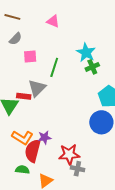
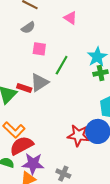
purple star: (45, 138) -> (33, 164), moved, size x1.5
red semicircle: (33, 151) -> (22, 145), turned 35
red star: (69, 154) -> (78, 135), moved

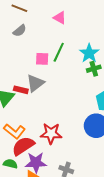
pink square: (39, 49) -> (42, 59), moved
green line: (62, 65) -> (59, 52), moved
red star: (78, 135) -> (51, 133), moved

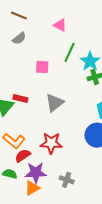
green line: (59, 52) -> (70, 52), moved
gray triangle: (35, 83) -> (55, 103), moved
red semicircle: (23, 146) -> (23, 156), size x0.7

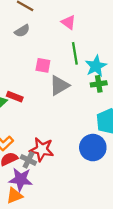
green line: (70, 52) -> (75, 53), turned -42
gray triangle: (55, 103) -> (59, 85), moved
gray cross: (67, 180) -> (28, 160), moved

